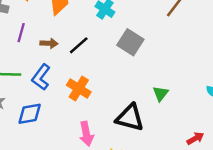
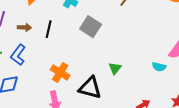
black line: (79, 45) -> (49, 29), turned -36
orange cross: (79, 89) -> (60, 72), moved

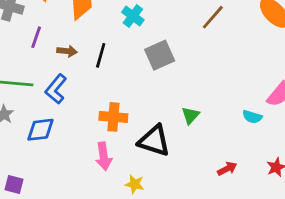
gray square: (91, 27) -> (160, 55), turned 30
orange cross: (60, 72) -> (113, 117), turned -30

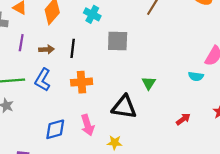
gray square: (160, 55) -> (118, 41), turned 35
orange cross: (113, 117) -> (82, 82), moved
blue diamond: (41, 130) -> (55, 129), moved

